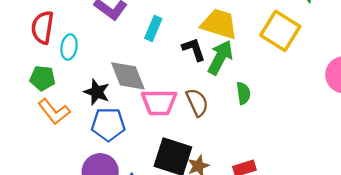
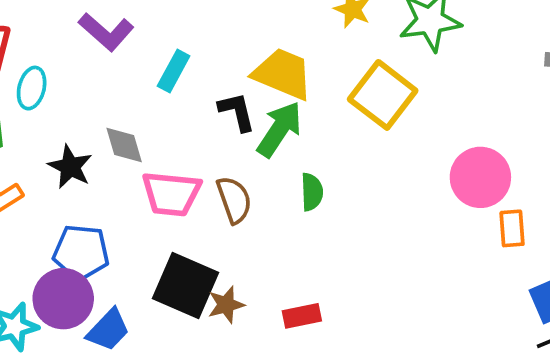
gray diamond: (128, 76) -> (124, 145), size x0.7
blue pentagon: (108, 124) -> (81, 252), moved

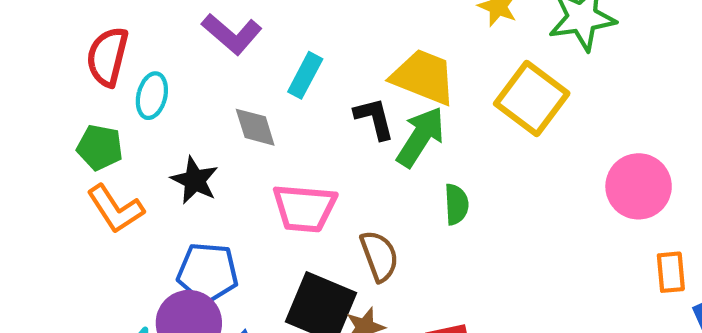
gray diamond: (124, 145) -> (255, 127), moved
brown semicircle: (234, 200) -> (379, 256), moved
orange rectangle: (512, 228) -> (671, 272), moved

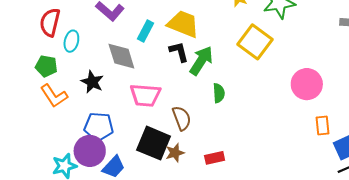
yellow trapezoid: (423, 77) -> (183, 24), moved
gray diamond: (255, 127) -> (121, 56), size x1.4

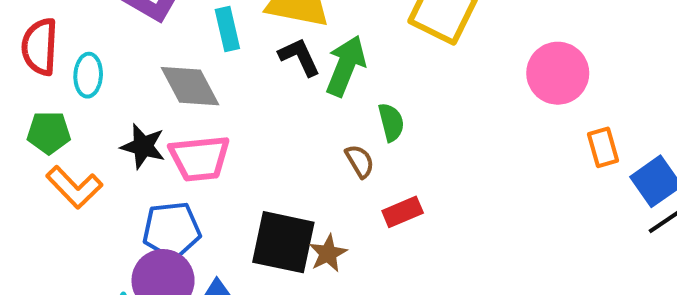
cyan rectangle: (146, 31) -> (227, 29), turned -30
pink trapezoid: (145, 95) -> (200, 158), moved
brown semicircle: (182, 118) -> (360, 161), moved, size x0.7
red rectangle: (215, 158) -> (403, 212), moved

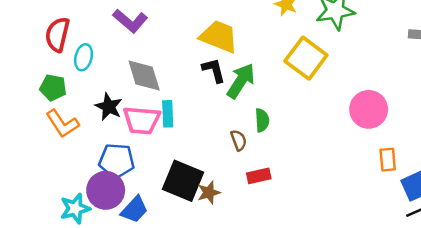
cyan rectangle: (227, 29) -> (168, 114), moved

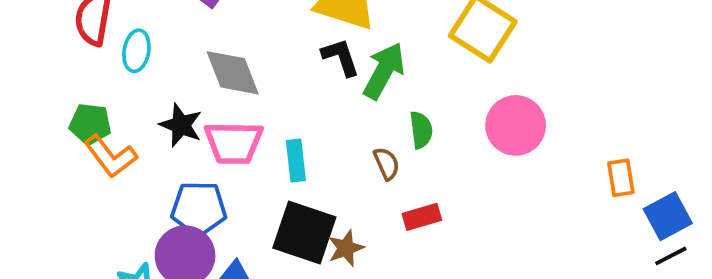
green pentagon: (53, 88) -> (90, 124), moved
pink circle: (369, 109) -> (516, 125), moved
cyan rectangle: (168, 114) -> (296, 161), moved

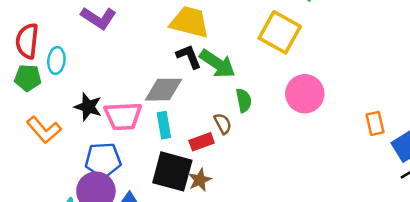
green arrow: (384, 71) -> (217, 64), turned 99
gray diamond: (233, 73) -> (163, 90), moved, turned -66
green pentagon: (90, 124) -> (28, 78), moved
red rectangle: (422, 217) -> (202, 142), moved

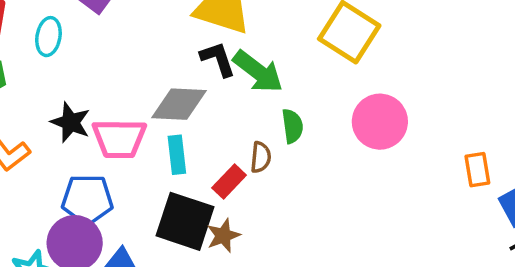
cyan ellipse: (56, 60) -> (48, 37), moved
brown semicircle: (223, 124) -> (261, 157), turned 30
red rectangle: (202, 142) -> (229, 181), turned -30

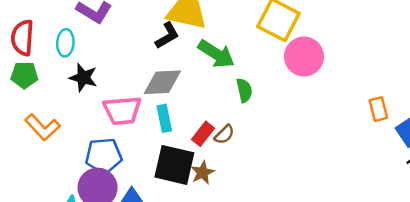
black L-shape: (218, 59) -> (167, 36), moved, turned 84
black star: (70, 122) -> (83, 78), moved
pink circle: (380, 122) -> (304, 57), moved
brown semicircle: (261, 157) -> (224, 134), moved, turned 45

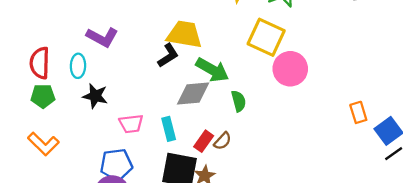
gray diamond: (162, 82) -> (193, 93), moved
pink trapezoid: (122, 111) -> (131, 124), size x0.7
orange L-shape: (42, 127) -> (43, 144), moved

